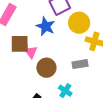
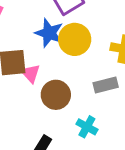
yellow circle: (79, 23) -> (75, 39), moved

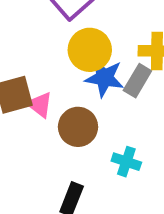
blue star: (49, 33) -> (105, 78), moved
gray rectangle: (106, 85) -> (137, 81), moved, turned -35

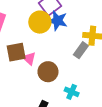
yellow circle: (90, 50) -> (40, 22), moved
blue star: (105, 78) -> (58, 21), moved

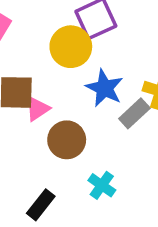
blue star: (58, 21) -> (105, 88), moved
pink triangle: (29, 59) -> (37, 109), turned 32

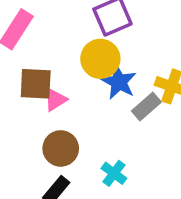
yellow circle: (71, 47) -> (100, 59), moved
brown circle: (67, 140) -> (61, 148), moved

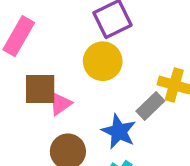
blue star: (119, 82) -> (119, 132), moved

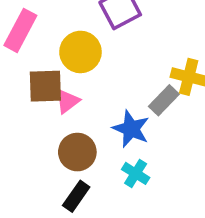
yellow circle: (103, 61) -> (80, 52), moved

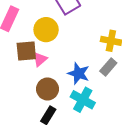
gray rectangle: (164, 100) -> (108, 67), moved
cyan cross: (136, 173) -> (83, 100), size x1.5

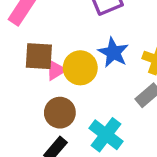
yellow circle: (46, 30) -> (80, 68), moved
blue star: (79, 73) -> (113, 53), moved

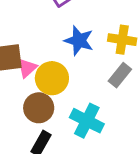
yellow circle: (80, 68) -> (52, 78), moved

